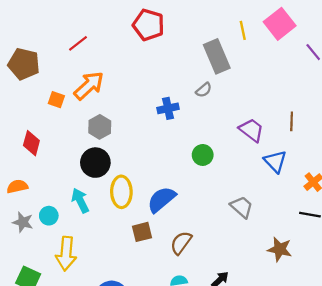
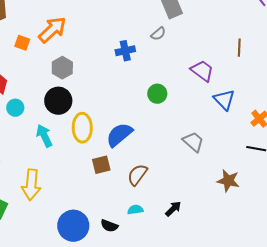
brown line: (292, 121) -> (239, 48), moved
cyan circle: (49, 216) -> (15, 108), moved

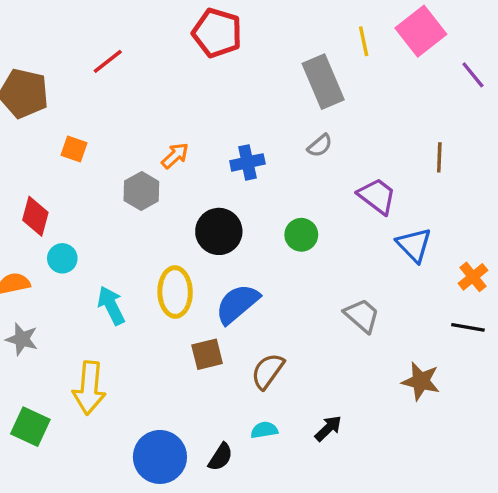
orange arrow: (52, 30) -> (175, 156), moved, size x0.6
gray semicircle: (158, 34) -> (320, 146), moved
black circle: (58, 101) -> (219, 231), moved
black semicircle: (109, 226) -> (221, 457), turned -78

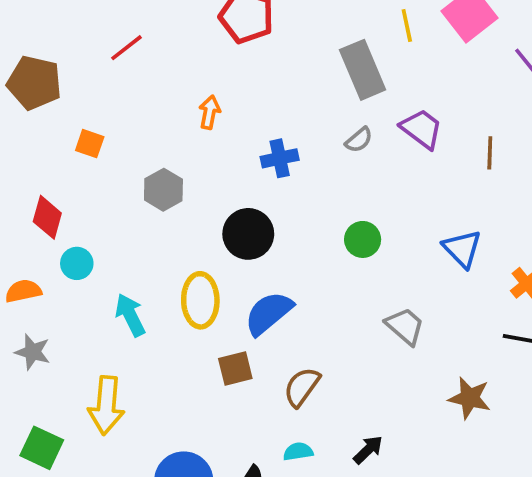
orange arrow: (175, 156) -> (210, 112), moved, turned -36
purple trapezoid: (377, 196) -> (422, 129), moved
green circle: (301, 235) -> (363, 239), moved

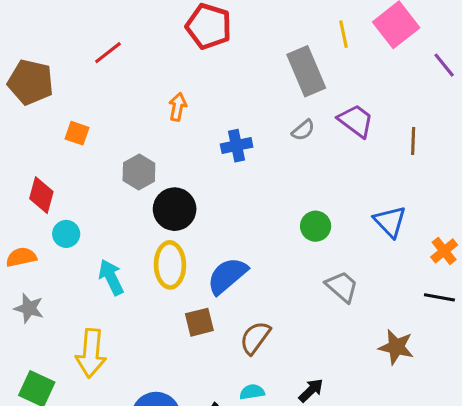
black circle: (248, 234) -> (175, 209), moved
green circle: (363, 239) -> (316, 226), moved

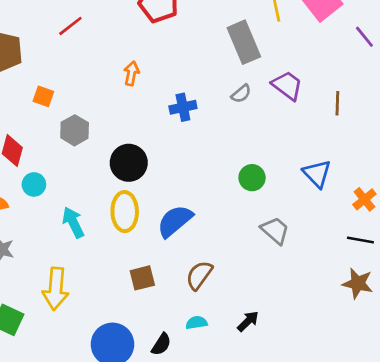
gray hexagon: (139, 172) -> (75, 130), moved
brown square: (199, 322) -> (142, 278), moved
brown star: (396, 347) -> (358, 283), moved

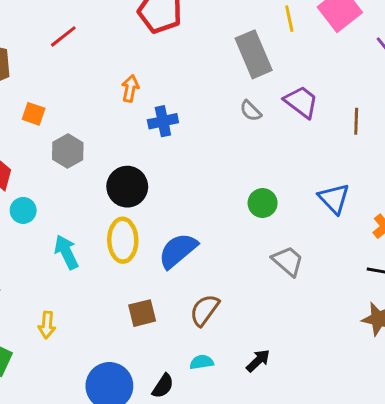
gray semicircle: (241, 94) -> (251, 111), turned 85
blue cross: (183, 107) -> (163, 121), moved
yellow arrow: (56, 289) -> (47, 325), size x0.6

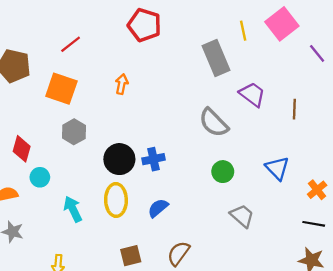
gray semicircle: (251, 111) -> (214, 123), moved, size x1.8
orange square: (34, 114) -> (61, 89), moved, size x1.8
blue cross: (163, 121) -> (153, 159), moved
blue semicircle: (178, 251) -> (158, 208), size x0.7

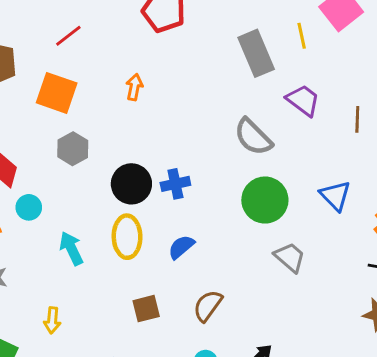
yellow line: (243, 31) -> (302, 36), moved
green circle: (223, 172) -> (265, 200), size x1.6

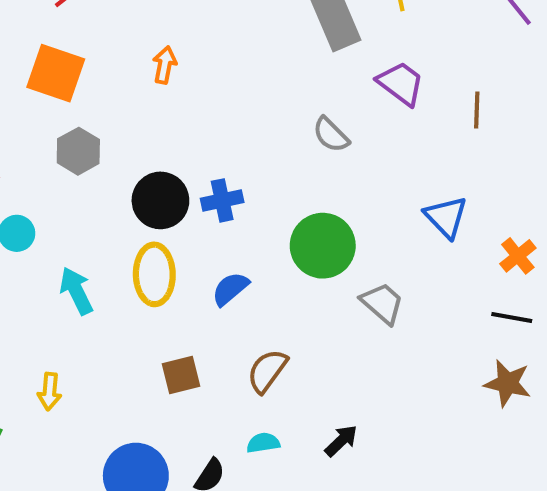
gray semicircle: (253, 137) -> (331, 135), size x0.7
green circle: (265, 200) -> (323, 246), moved

